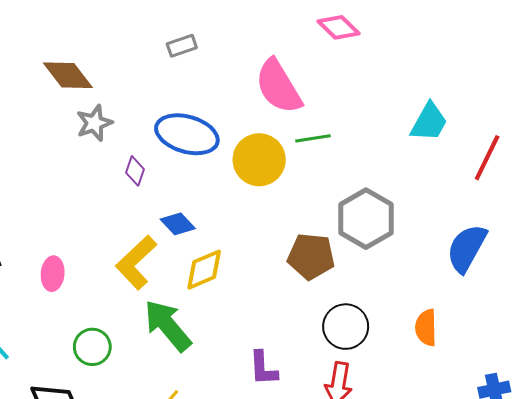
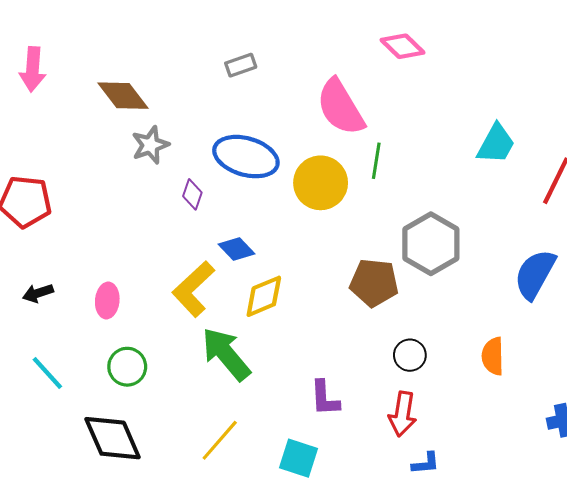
green line: (313, 138) -> (376, 161), turned -72
black circle: (346, 327) -> (410, 355), size x0.7
green circle: (92, 347) -> (127, 367), moved

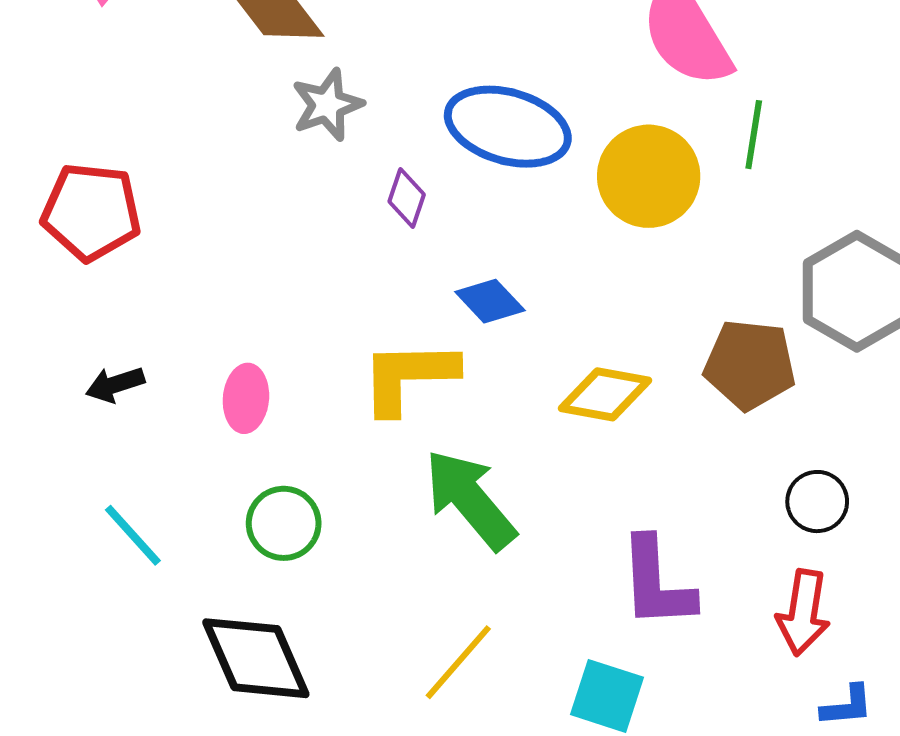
yellow L-shape: (193, 289) -> (409, 377), turned 42
yellow diamond: (264, 296) -> (605, 394), moved, turned 33
purple L-shape: (325, 398) -> (657, 583), size x1.4

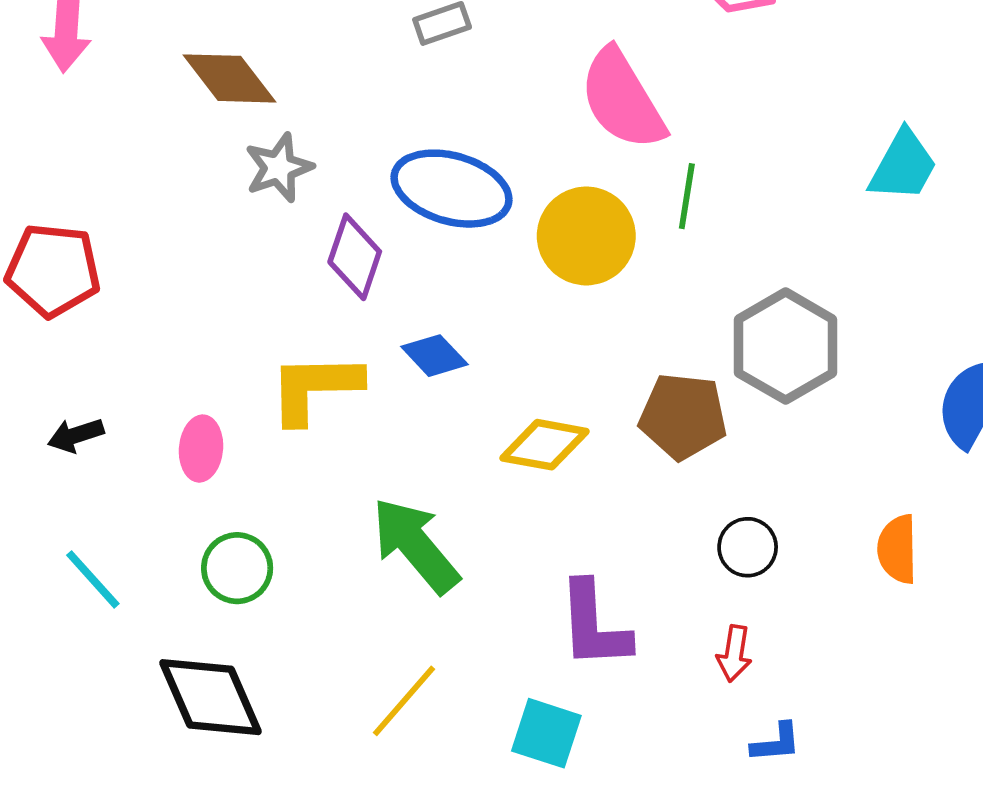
purple diamond: (407, 198) -> (355, 257), size x1.5
yellow L-shape: (409, 377) -> (315, 388), moved
red arrow: (803, 613) -> (734, 653), size x0.7

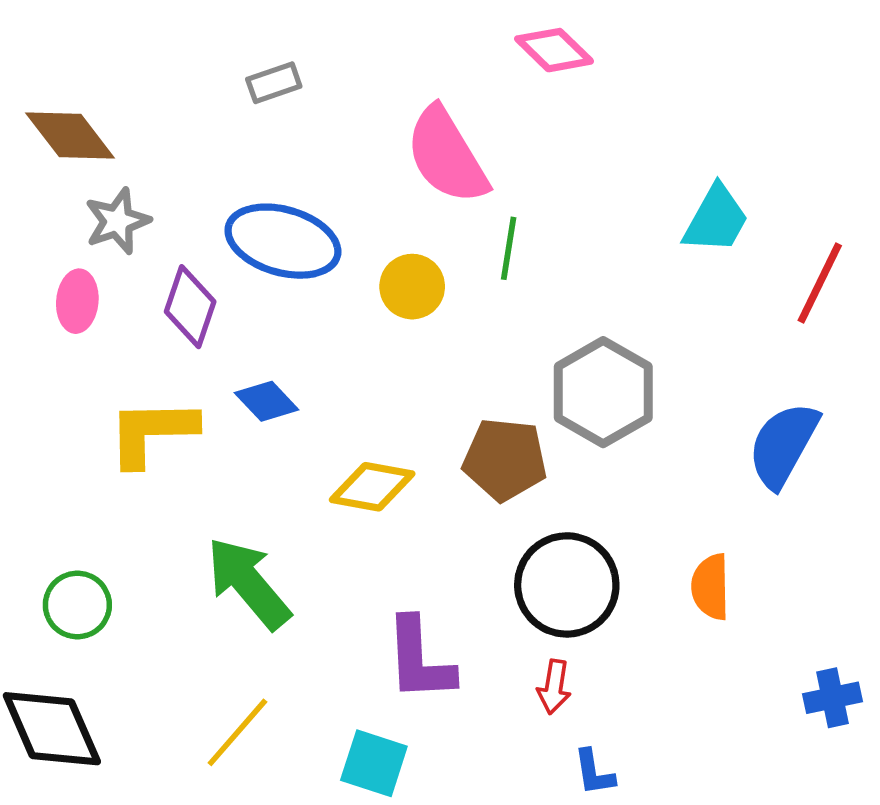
yellow circle: (586, 236) -> (412, 287), size x0.7
pink ellipse: (201, 449) -> (77, 301), moved
black circle: (748, 547) -> (567, 585), size x1.8
blue L-shape: (776, 743) -> (594, 772), turned 86

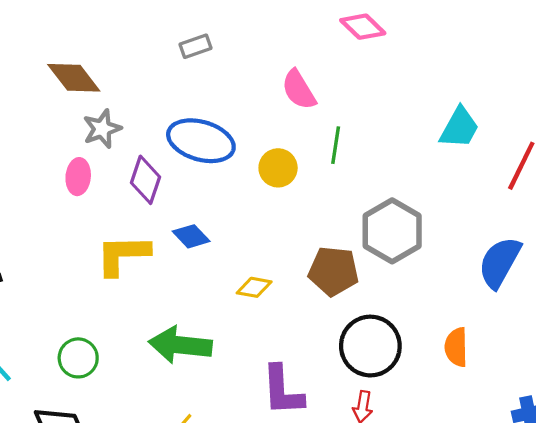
pink semicircle: (447, 156) -> (299, 90), size x0.7
yellow diamond: (372, 487) -> (254, 287), size x0.7
green arrow: (248, 583) -> (180, 345), turned -44

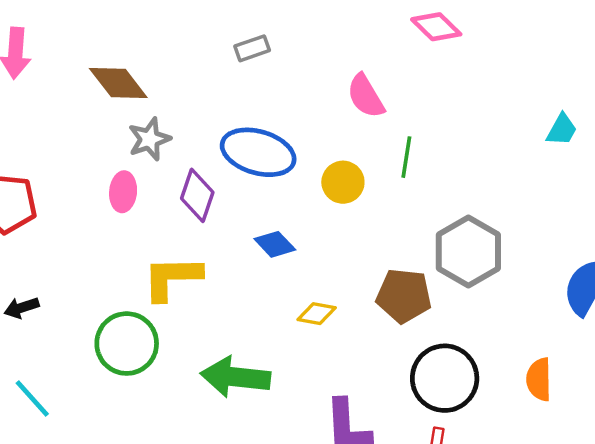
cyan trapezoid: (459, 128) -> (562, 130), moved, size x0.7
blue diamond: (191, 236) -> (275, 244), moved
green circle: (78, 358) -> (127, 344), moved, size x1.4

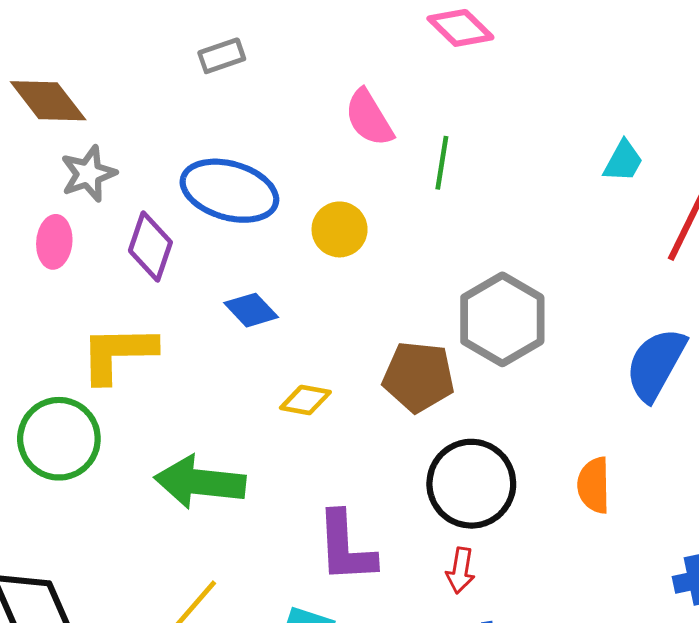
green line: (406, 157) -> (442, 163), moved

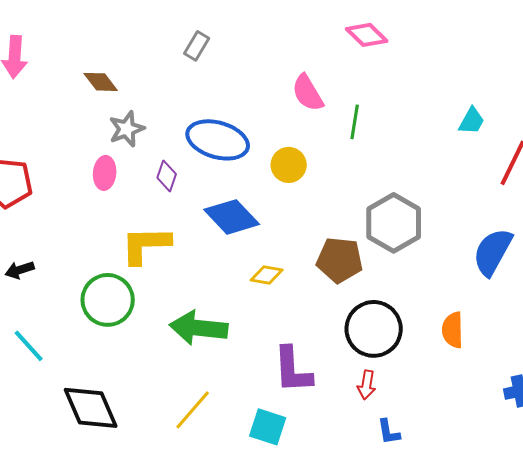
gray rectangle: (222, 56) -> (197, 46), moved, turned -40
brown diamond: (48, 101) -> (101, 82), size x0.7
purple diamond: (150, 247) -> (167, 176), size x0.7
blue diamond: (251, 310) -> (232, 217), size x1.6

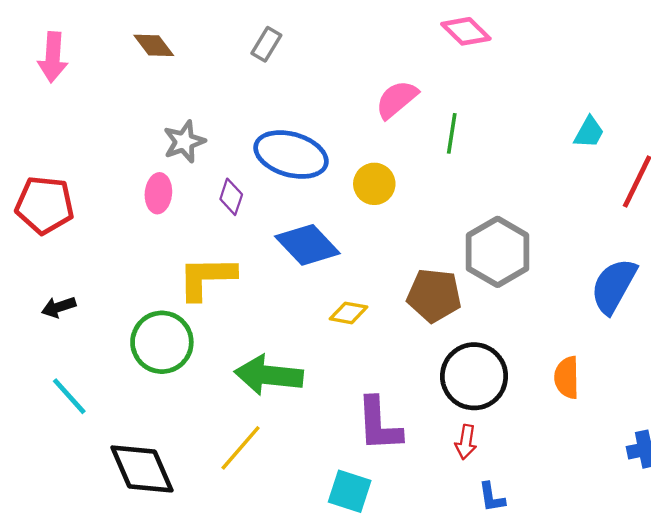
brown diamond: (101, 82) -> (154, 45), moved
pink semicircle: (308, 93) -> (397, 99), turned 81
yellow line: (193, 410) -> (241, 448), moved

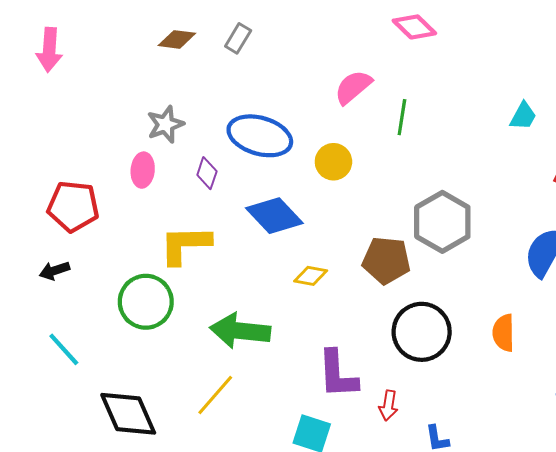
brown diamond: (154, 45) -> (177, 39), moved, turned -45
red pentagon: (45, 205) -> (73, 206), moved
red arrow: (466, 442) -> (388, 405), moved

